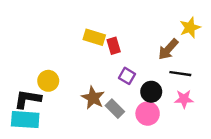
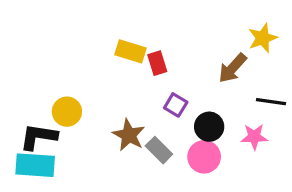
black line: (180, 74) -> (271, 102), moved

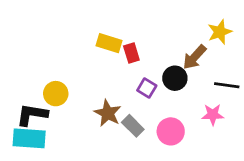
black circle: (209, 127) -> (175, 78), moved

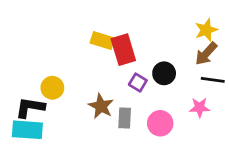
red rectangle: (131, 53) -> (123, 50), size x1.6
brown arrow: (194, 57) -> (206, 54), moved
gray rectangle: (133, 126) -> (125, 118), turned 48

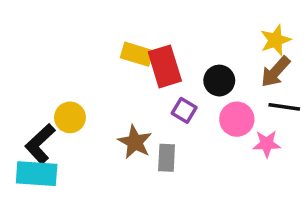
black circle: (164, 73) -> (219, 81), moved
black L-shape: (30, 107) -> (40, 144), turned -52
pink circle: (160, 123) -> (237, 119), moved

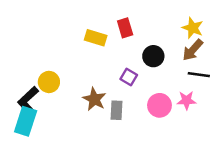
yellow star: (275, 40) -> (193, 28), turned -30
red rectangle: (165, 66) -> (125, 28), moved, size x0.7
pink circle: (237, 119) -> (159, 105), moved
cyan rectangle: (37, 174) -> (26, 121), turned -76

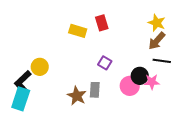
black circle: (153, 56) -> (140, 76), moved
brown star: (94, 99) -> (77, 96), moved

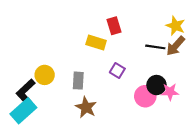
yellow rectangle: (78, 31) -> (96, 43), moved
black line: (162, 61) -> (155, 47), moved
gray rectangle: (95, 90) -> (78, 81), moved
cyan rectangle: (21, 99) -> (23, 111), turned 30

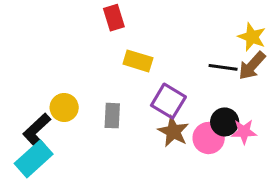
red rectangle: (114, 26) -> (114, 18), moved
purple square: (117, 70) -> (168, 101), size x1.5
brown star: (86, 107) -> (173, 132), moved

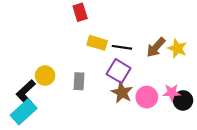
yellow star: (252, 37) -> (177, 48), moved
brown arrow: (252, 66) -> (156, 47), moved
black line: (223, 67) -> (122, 47), moved
black circle: (225, 122) -> (183, 100), moved

